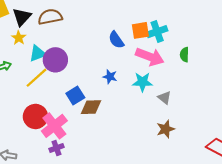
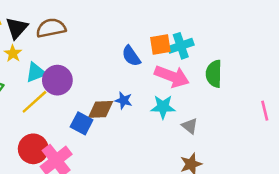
green semicircle: (184, 55) -> (214, 74), size x1.5
blue square: (75, 96) -> (82, 123), turned -30
brown diamond: (91, 107) -> (101, 109), moved

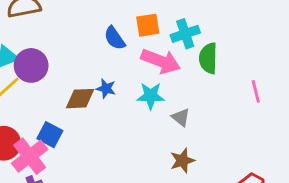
cyan cross: (181, 46) -> (185, 34), moved
pink line: (265, 111) -> (256, 91), moved
blue square: (82, 123) -> (50, 135), moved

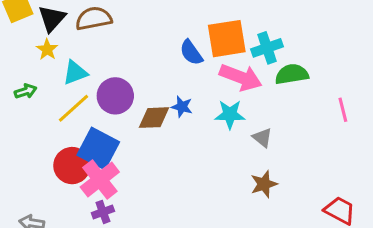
orange square: (148, 25) -> (227, 39), size x1.5
green semicircle: (208, 58) -> (292, 74), turned 80
purple circle: (31, 65) -> (115, 96), moved
blue square: (50, 135) -> (98, 149), moved, size x1.5

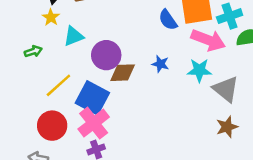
yellow line: (74, 108) -> (58, 85), moved
brown diamond: (154, 118) -> (123, 73), moved
gray triangle: (262, 138) -> (226, 89), size x1.6
red circle: (72, 166) -> (52, 126), moved

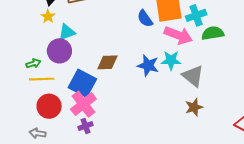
green arrow: (33, 51) -> (33, 63), moved
purple circle: (106, 55) -> (59, 51), moved
blue star: (160, 64) -> (148, 66), moved, size x1.5
yellow line: (58, 85) -> (42, 79), moved, turned 40

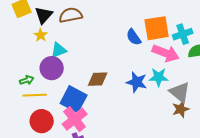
brown star: (194, 107) -> (181, 109), moved

